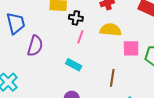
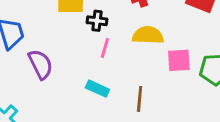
purple semicircle: (35, 46) -> (41, 64), turned -40
brown line: (112, 78) -> (140, 99), moved

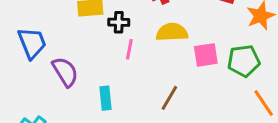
cyan rectangle: (97, 89) -> (105, 98), moved, turned 65
brown line: (140, 99) -> (169, 98), turned 30

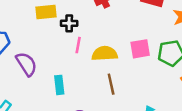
yellow semicircle: (172, 32) -> (105, 54), moved
brown line: (169, 98) -> (111, 84), turned -42

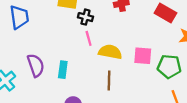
pink line: (78, 45) -> (89, 38), turned -40
purple semicircle: (26, 64) -> (36, 65), moved

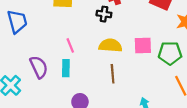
black cross: (85, 17) -> (104, 14), moved
pink line: (89, 38) -> (70, 45), moved

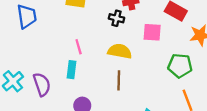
pink square: (143, 46) -> (152, 32), moved
purple semicircle: (39, 67) -> (42, 84), moved

